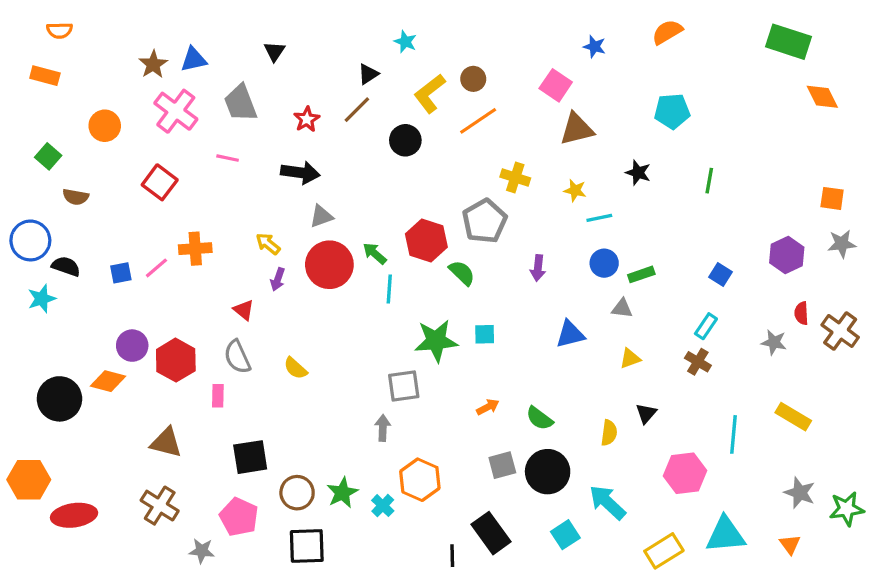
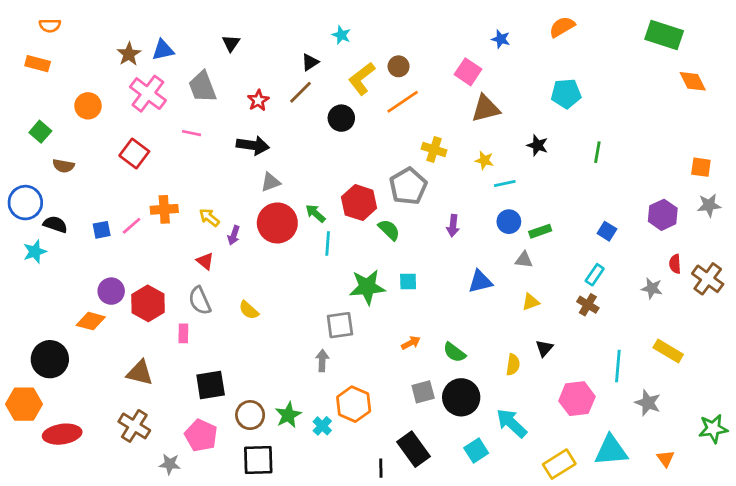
yellow arrow: (268, 244) -> (209, 218), moved
black circle: (59, 399) -> (50, 359), moved
gray star: (800, 493) -> (648, 403), moved

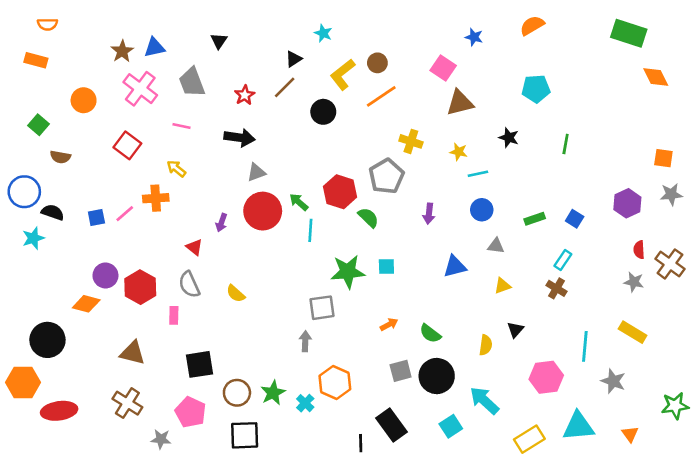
yellow arrow: (209, 218) -> (176, 169), moved
green rectangle: (540, 231) -> (535, 219), moved
gray star: (652, 288) -> (634, 282), moved

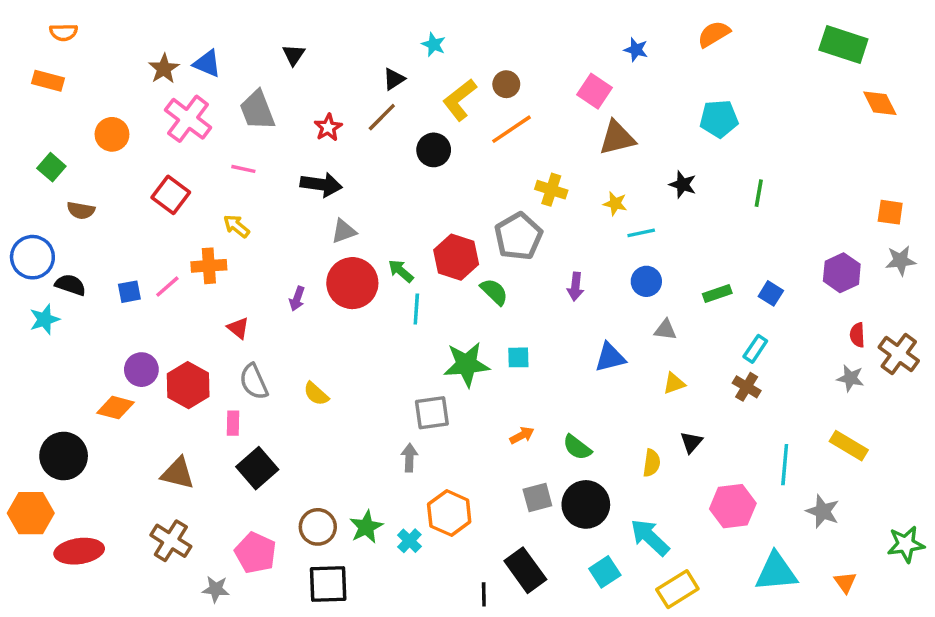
blue triangle: (154, 47) -> (207, 63), turned 35
red triangle: (194, 247) -> (238, 328), moved
black square: (200, 364) -> (257, 468), moved, turned -32
yellow rectangle: (529, 439) -> (677, 589), moved

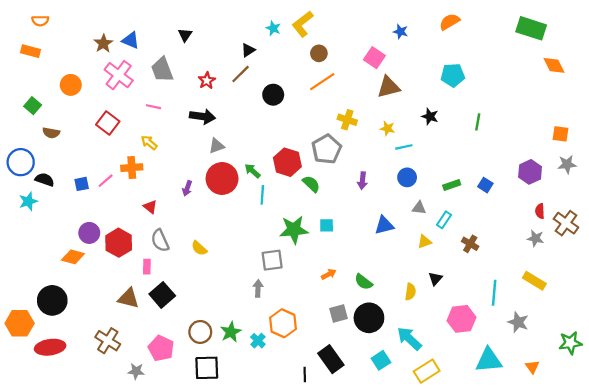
yellow L-shape: (460, 100) -> (303, 24), moved
cyan rectangle: (755, 349) -> (444, 220), moved
black circle: (64, 456) -> (52, 300), moved
brown triangle: (178, 473) -> (128, 298), moved

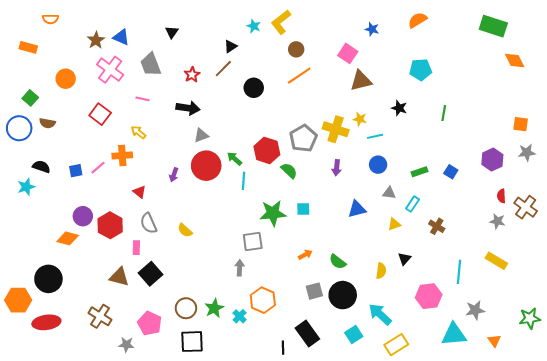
orange semicircle: (40, 21) -> (50, 19), moved
yellow cross: (347, 120) -> (336, 129), moved, size x1.4
blue circle: (21, 162) -> (19, 128), moved
gray star: (518, 322) -> (475, 310), moved, turned -30

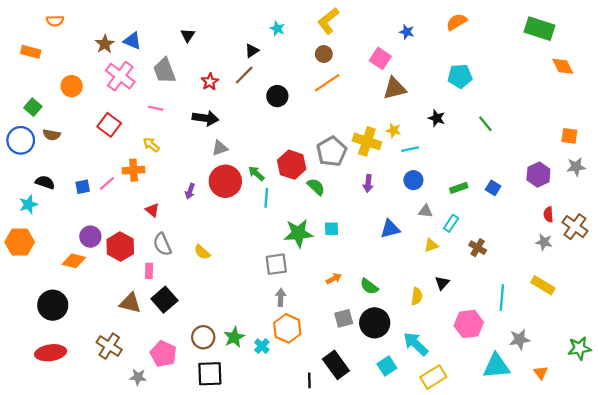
yellow L-shape: (281, 22) -> (328, 21), moved
green line: (444, 113) -> (485, 124), turned -49
gray arrow: (240, 268) -> (281, 297), moved
orange hexagon: (18, 300) -> (20, 242), moved

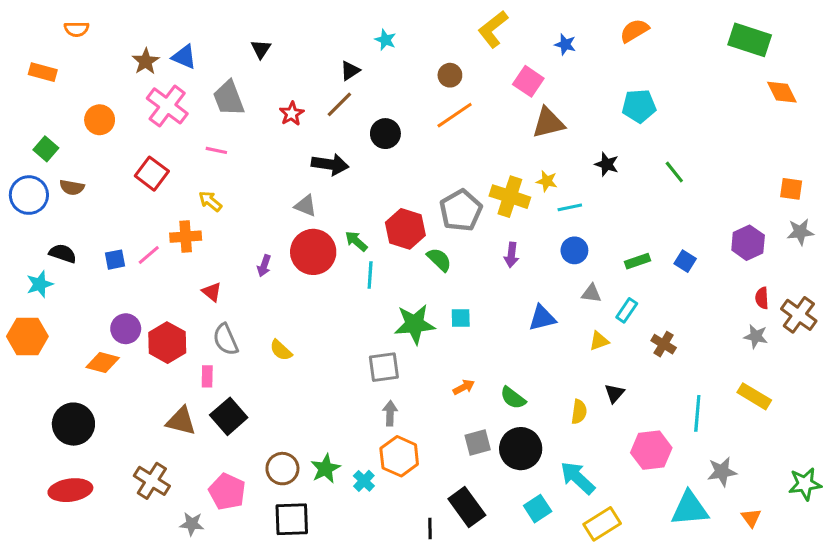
yellow L-shape: (328, 21) -> (493, 29), moved
black arrow: (205, 118) -> (330, 164), moved
gray triangle: (220, 148) -> (306, 206), turned 42

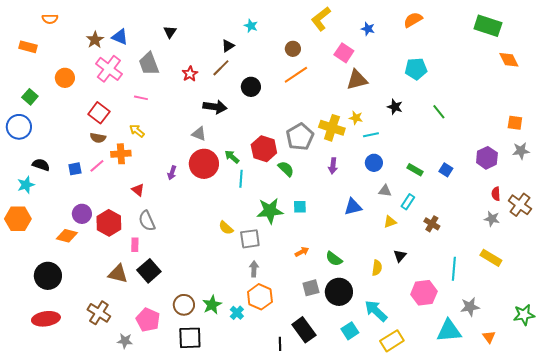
brown semicircle: (72, 187) -> (98, 138), moved
green rectangle: (637, 261) -> (415, 170), turned 49
yellow semicircle: (281, 350) -> (226, 228), moved

